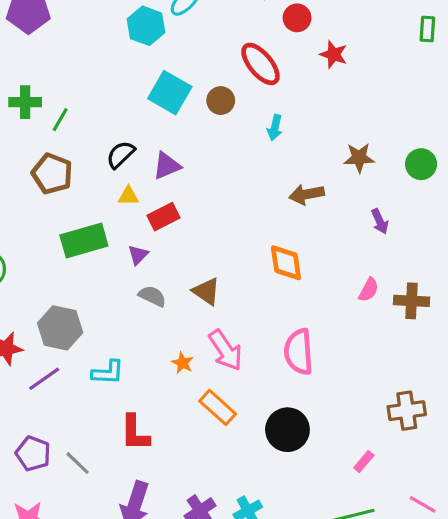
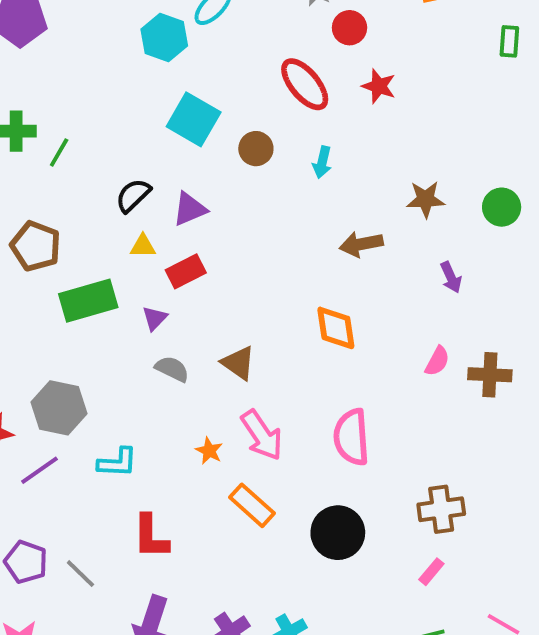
red star: (334, 54) -> (379, 86), moved
brown circle: (221, 101) -> (256, 149), moved
brown pentagon: (52, 174) -> (36, 246), moved
brown cross: (407, 411) -> (441, 509), moved

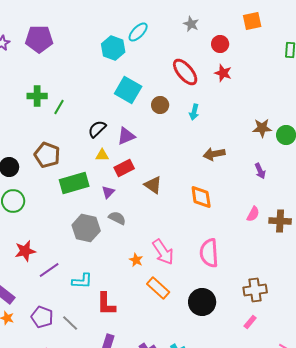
red circle: (350, 28) -> (220, 44), moved
brown star: (426, 199) -> (262, 128), moved
brown triangle: (238, 363) -> (153, 185), moved
gray hexagon: (59, 408) -> (86, 228), moved
cyan L-shape: (118, 462) -> (82, 281), moved

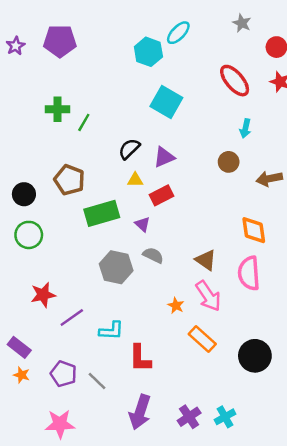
brown circle: (160, 105) -> (229, 162), moved
brown triangle: (153, 185) -> (206, 260), moved
purple triangle: (108, 192) -> (142, 224), turned -32
pink semicircle: (209, 253) -> (249, 273), moved

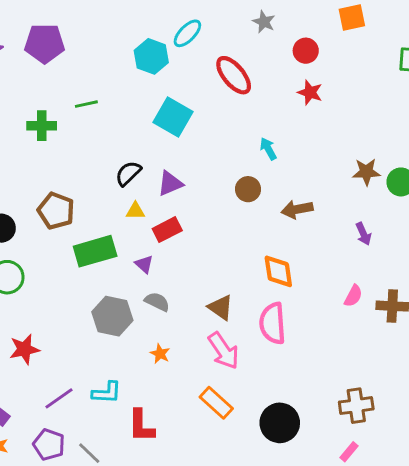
red ellipse: (235, 81) -> (234, 75), moved
green line: (84, 122) -> (86, 104), moved, turned 48
cyan arrow: (245, 128) -> (268, 149), turned 138
orange star: (176, 306) -> (160, 354), moved
purple line: (72, 317) -> (59, 398), moved

